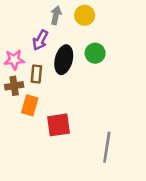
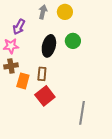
purple arrow: (40, 40) -> (19, 27), moved
brown rectangle: (36, 74) -> (42, 74), moved
red square: (59, 125) -> (45, 96), turned -30

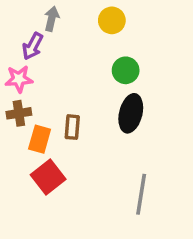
gray arrow: (43, 12) -> (52, 19), moved
black ellipse: (49, 46) -> (131, 113), moved
red square: (45, 96) -> (48, 177), moved

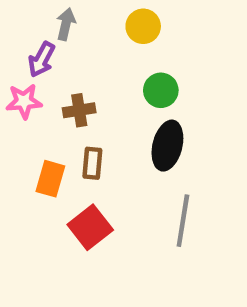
brown cross: (19, 113) -> (79, 110), moved
red square: (48, 177) -> (90, 227), moved
gray line: (141, 194) -> (183, 221), moved

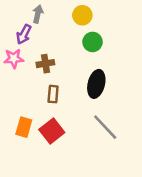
green circle: (161, 90) -> (93, 42), moved
orange rectangle: (50, 179) -> (24, 127), moved
gray line: (183, 221) -> (105, 127), turned -52

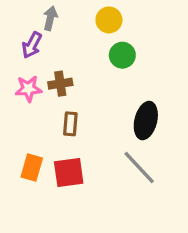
pink star: (14, 58) -> (28, 89), moved
black ellipse: (96, 84) -> (146, 121), moved
red square: (52, 131) -> (69, 172), turned 30

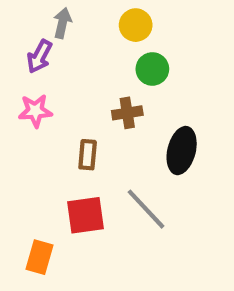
brown cross: (60, 84) -> (127, 113), moved
orange rectangle: (32, 167) -> (39, 257), moved
gray line: (139, 167) -> (146, 209), moved

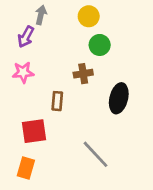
gray line: (146, 209) -> (96, 154), moved
red square: (85, 215) -> (34, 131), moved

